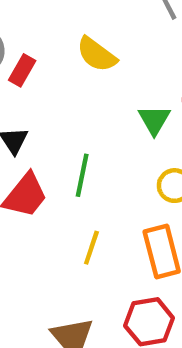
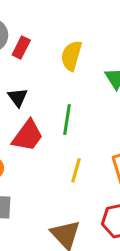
yellow semicircle: (97, 54) -> (71, 56), moved, turned 72

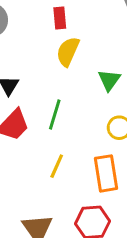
red rectangle: (21, 48) -> (60, 18), moved, turned -40

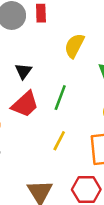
red rectangle: (60, 18) -> (41, 13), moved

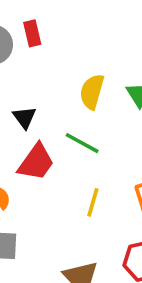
yellow semicircle: (74, 46) -> (92, 92), moved
green line: (60, 98) -> (82, 143), turned -70

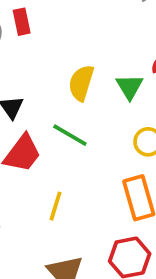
yellow line: (93, 202) -> (56, 206), moved

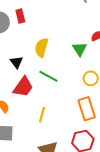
yellow semicircle: (81, 83) -> (41, 48), moved

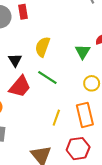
yellow line: (42, 115) -> (56, 118), moved

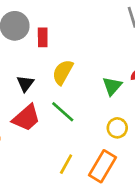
red rectangle: (23, 12) -> (43, 37), moved
orange rectangle: (85, 115) -> (102, 166), turned 35

